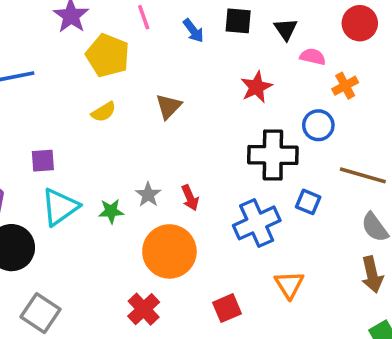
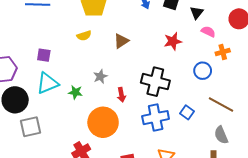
black cross: (273, 155) -> (155, 82), moved
gray star: (148, 195) -> (100, 76), moved
gray square: (41, 313) -> (31, 127), moved, turned 30

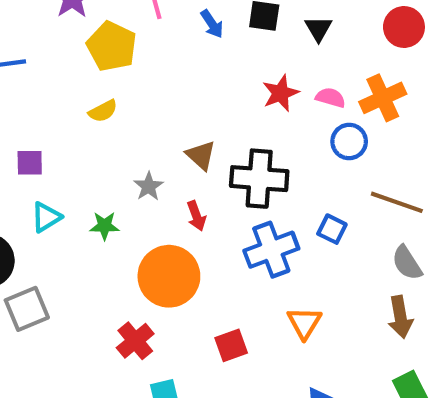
pink semicircle: (208, 32) -> (331, 98), moved
brown triangle: (121, 41) -> (201, 155), moved, turned -35
orange cross: (223, 52) -> (383, 98), size x1.5
cyan triangle: (47, 83) -> (46, 217), size x0.7

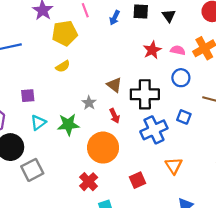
blue arrow: (212, 24) -> (115, 18), turned 64
yellow pentagon: (112, 46) -> (65, 33), turned -30
blue circle: (349, 141) -> (181, 78), moved
green star: (104, 226) -> (68, 125), size x1.5

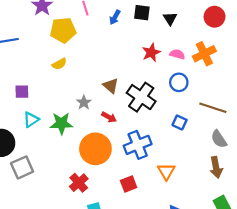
black cross: (145, 94) -> (141, 97), turned 32
red arrow: (115, 116) -> (109, 117), turned -40
blue cross: (154, 130) -> (138, 145), moved

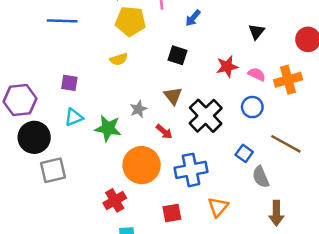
black square: (142, 13) -> (177, 55), moved
gray semicircle: (219, 139) -> (261, 177), moved

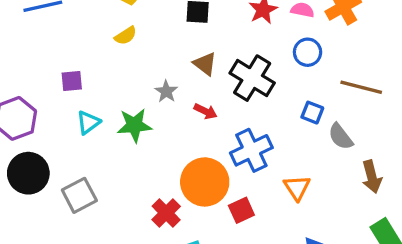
black circle: (34, 137) -> (28, 173), moved
orange circle: (142, 165) -> (205, 182), moved

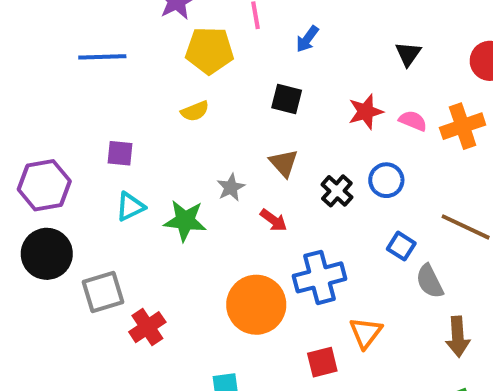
blue circle: (308, 52) -> (386, 180), moved
black cross: (252, 78) -> (337, 191), size x0.6
red square: (241, 210) -> (322, 362), moved
red cross: (166, 213) -> (147, 327), moved

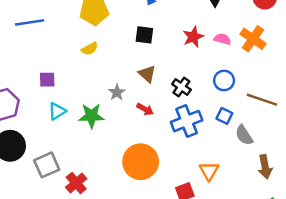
orange cross: (463, 126) -> (253, 39), turned -30
blue circle: (386, 180) -> (224, 80), moved
blue cross: (320, 277) -> (187, 121), moved

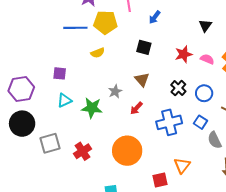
blue line: (30, 22) -> (75, 28), moved
black cross: (181, 87) -> (178, 88), moved
red arrow: (145, 109) -> (136, 108), turned 96
red cross: (76, 183) -> (82, 151), moved

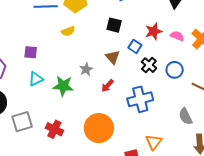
blue square: (201, 122) -> (135, 46), moved
red cross: (82, 151) -> (54, 129), turned -30

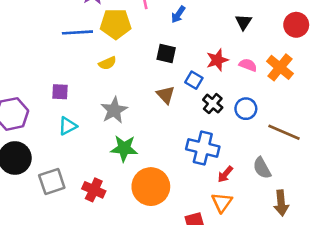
gray star: (86, 69) -> (114, 110), moved, size x1.5
green star: (63, 86) -> (124, 148), moved
red arrow: (107, 86) -> (225, 174), moved
blue cross: (140, 99) -> (203, 148), turned 30

